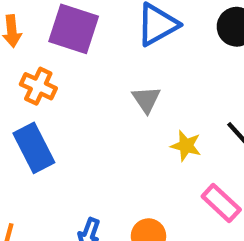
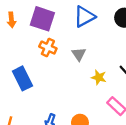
orange cross: (38, 86) -> (48, 48), moved

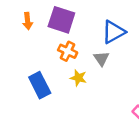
blue triangle: (84, 17) -> (113, 32), moved
yellow star: (99, 77) -> (78, 78), moved

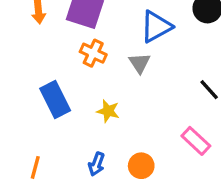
yellow star: (78, 78) -> (108, 111), moved

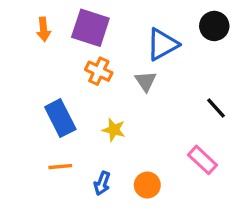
orange line: (35, 167) -> (60, 167), moved, turned 70

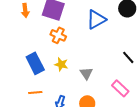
gray triangle: (146, 81) -> (86, 73), moved
yellow star: (114, 130) -> (61, 64), moved

